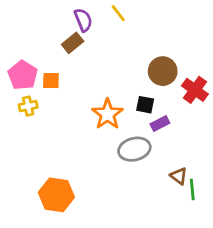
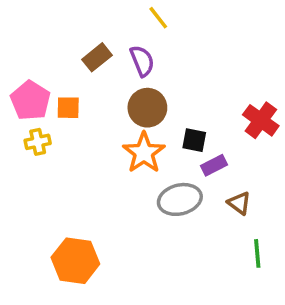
purple semicircle: (83, 20) -> (142, 61), moved
brown circle: (163, 71) -> (147, 108), moved
brown triangle: (179, 176) -> (239, 203), moved

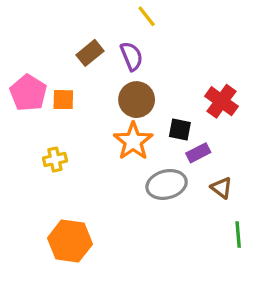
red cross: (261, 120) -> (221, 101), moved
yellow cross: (38, 142) -> (55, 159), moved

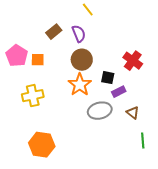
yellow cross: (55, 159) -> (33, 96), size x1.5

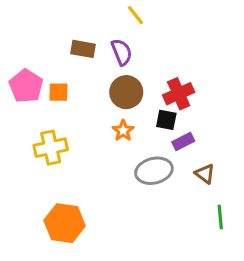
brown rectangle: (54, 32) -> (83, 49), turned 49
red cross: (133, 61) -> (179, 94), moved, turned 30
orange star: (80, 85) -> (123, 131), size x0.6

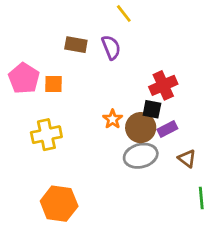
brown circle: (126, 92) -> (141, 128), moved

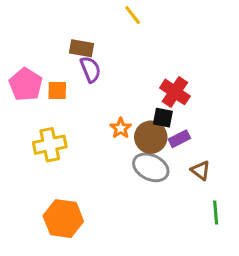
purple semicircle: (111, 47) -> (90, 69), moved
red cross: (163, 85) -> (175, 92), turned -32
gray ellipse: (141, 156) -> (151, 167), turned 40

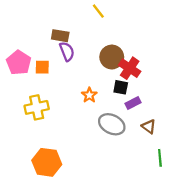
brown circle: (151, 137) -> (112, 57), moved

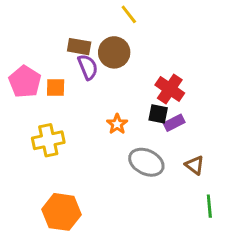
brown circle: (112, 57) -> (114, 52), moved
purple rectangle: (133, 103) -> (174, 123), moved

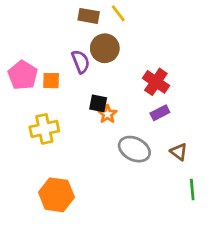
brown rectangle: (79, 47) -> (89, 16), moved
black square: (158, 114) -> (98, 103), moved

